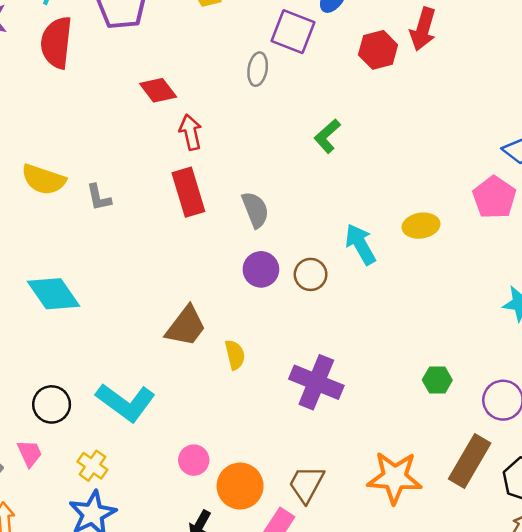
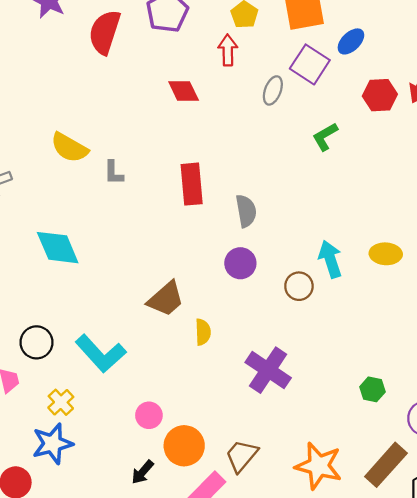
red arrow: (191, 132) -> (228, 50), moved
green L-shape: (327, 136) -> (325, 137), moved
brown circle: (311, 274) -> (299, 286), moved

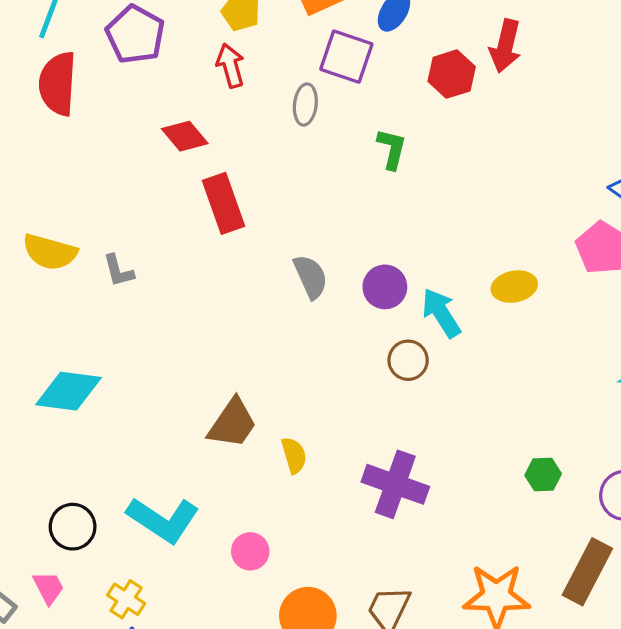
green L-shape: (325, 137) -> (392, 149), turned 148
red rectangle: (192, 184) -> (223, 203), moved
cyan diamond: (58, 248) -> (69, 391), turned -45
purple circle: (240, 263) -> (385, 287), moved
pink circle: (149, 415) -> (250, 551), moved

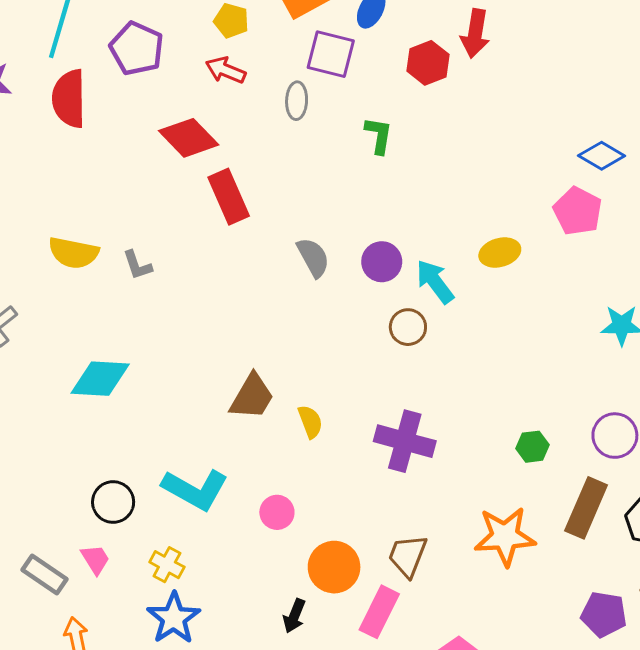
red arrow: (230, 66) -> (226, 70), turned -48
red diamond: (185, 136) -> (189, 138), size x1.4
green hexagon: (543, 474) -> (532, 447), moved

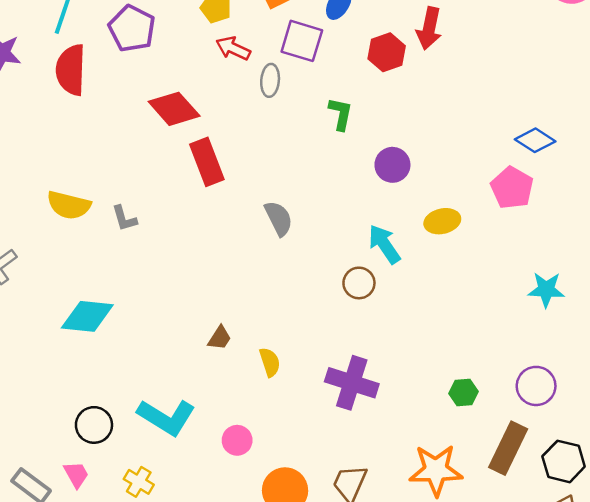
red arrow: (226, 70) -> (233, 48), moved
purple circle: (382, 262) -> (392, 165), moved
brown trapezoid: (252, 397) -> (220, 338), size x0.6

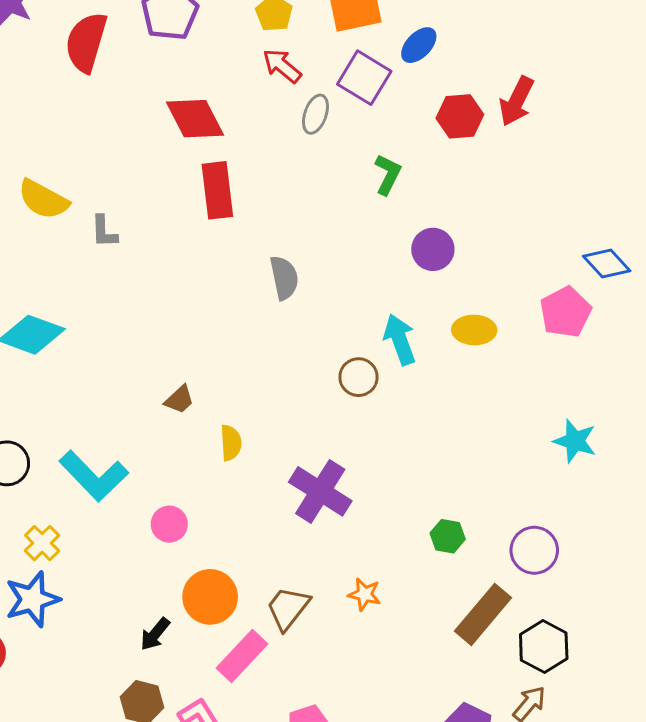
orange star: (436, 470) -> (365, 594), moved, size x0.5

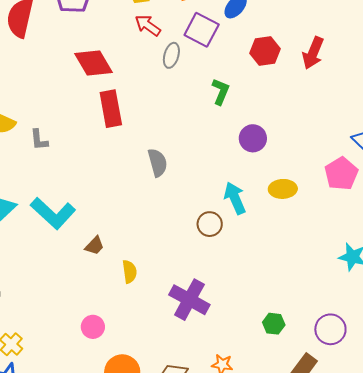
red arrow: (517, 101) -> (313, 53), moved
cyan L-shape: (94, 476) -> (53, 213), moved

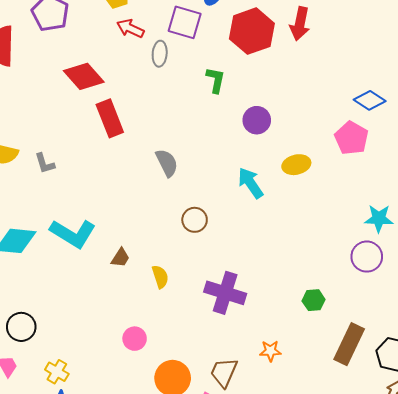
red hexagon: (265, 51) -> (252, 31), size x1.5
brown circle: (210, 224) -> (195, 220), moved
purple circle: (330, 329) -> (367, 257), moved

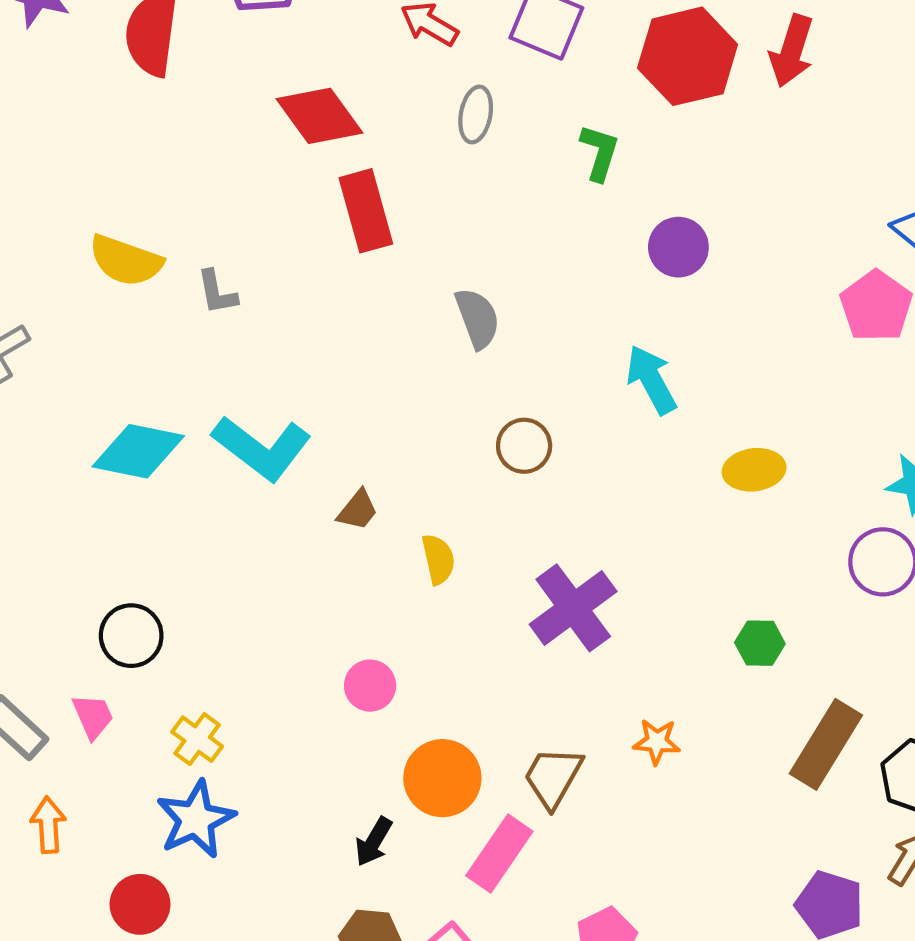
gray ellipse: (160, 54) -> (476, 114), moved
yellow ellipse: (296, 165) -> (754, 470), moved
purple cross: (225, 293) -> (573, 608), turned 30

